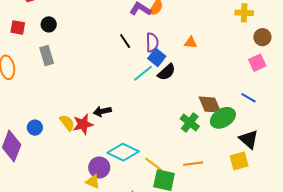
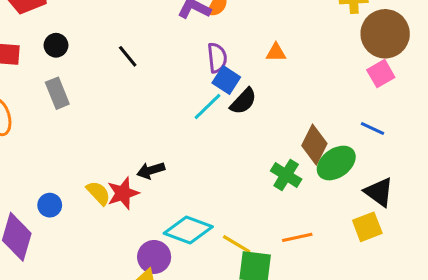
brown circle: (262, 37) -> (385, 34), size x1.8
black line: (125, 41) -> (128, 56), moved
brown diamond: (210, 105) -> (314, 145), turned 55

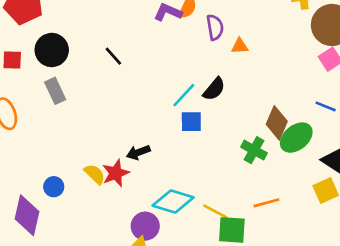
black circle: (56, 45) -> (52, 50), size x1.6
purple semicircle: (217, 58) -> (215, 27), moved
blue square: (226, 80) -> (191, 122), moved, turned -30

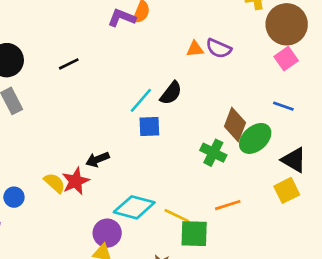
purple semicircle: (215, 27) -> (219, 48), moved, turned 125
black line: (113, 56) -> (69, 64), turned -72

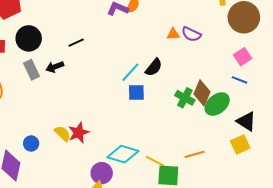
pink square: (286, 59) -> (243, 57), moved
green cross: (213, 153) -> (185, 98), moved
black arrow: (97, 159) -> (55, 67), moved

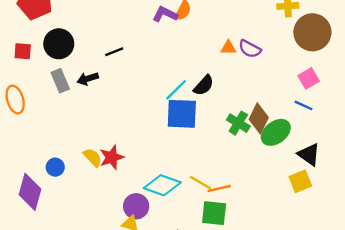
blue square: (136, 92) -> (182, 114), size x1.6
orange line: (195, 154) -> (219, 188), moved
yellow line: (155, 161) -> (200, 183), moved

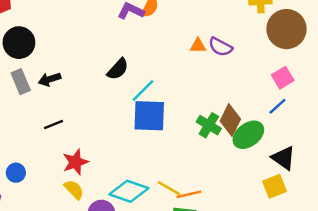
black line: (114, 52) -> (53, 125), moved
black semicircle: (204, 85) -> (118, 69), moved
blue line: (303, 105) -> (277, 106), turned -66
yellow semicircle: (93, 157) -> (74, 190), moved

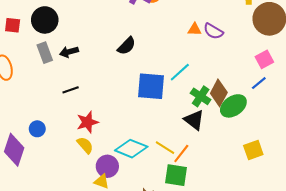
cyan line: (143, 90) -> (180, 72), moved
black triangle: (284, 158) -> (194, 120), moved
orange line: (189, 194) -> (181, 153), turned -42

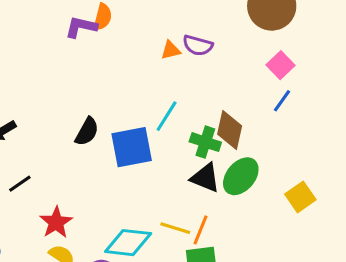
black semicircle: (127, 46) -> (87, 132), moved
green ellipse: (233, 106) -> (241, 176), moved

